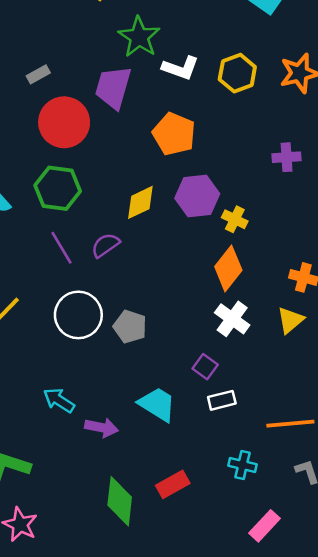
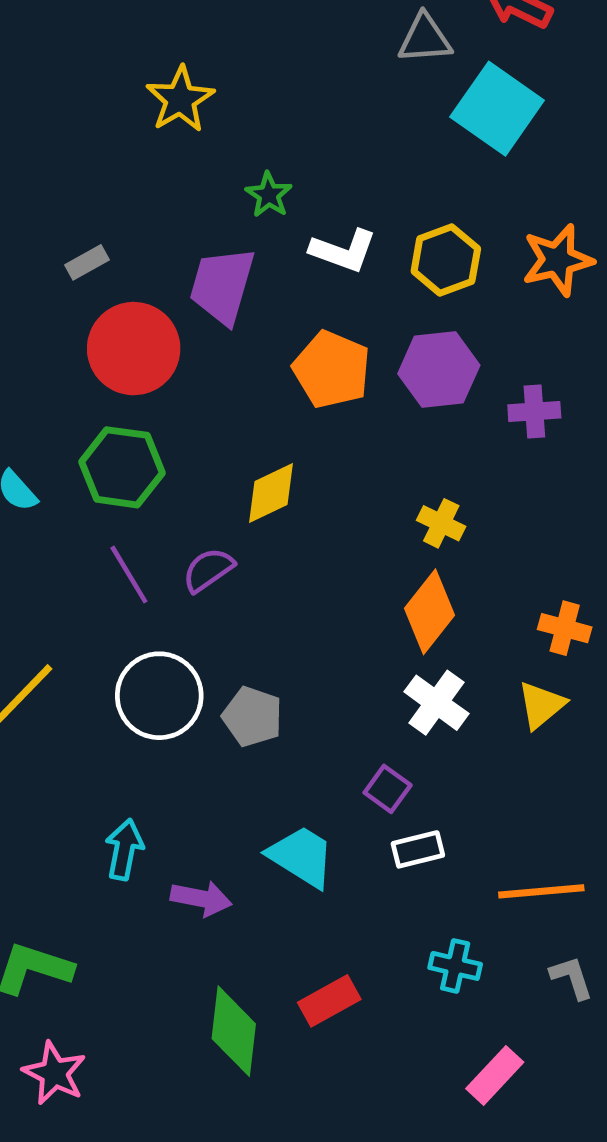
green star: (139, 37) -> (269, 195), size x0.6
purple hexagon: (197, 196) -> (439, 370), moved
cyan arrow: (59, 400) -> (124, 849), turned 68

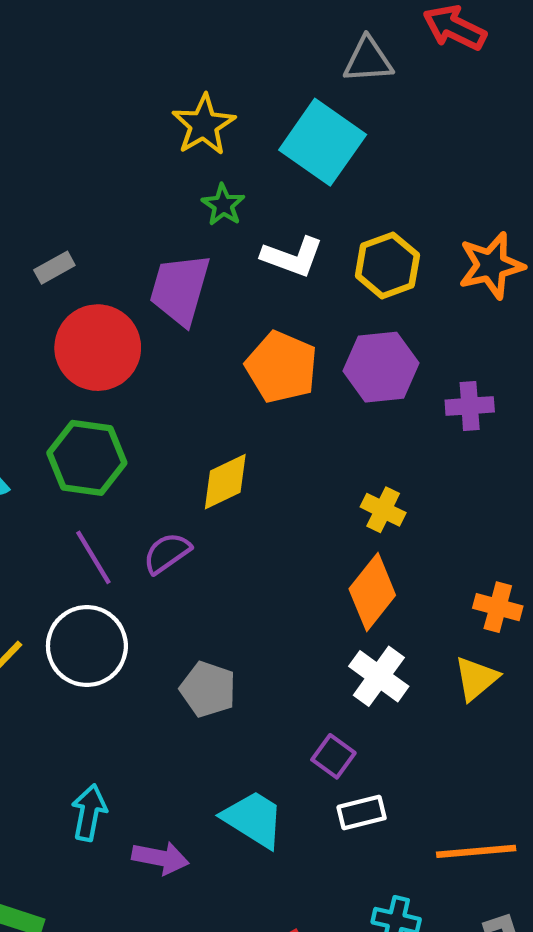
yellow star: (180, 99) -> (204, 125), moved
cyan square: (497, 109) -> (323, 142), moved
white circle: (159, 696) -> (87, 646), moved

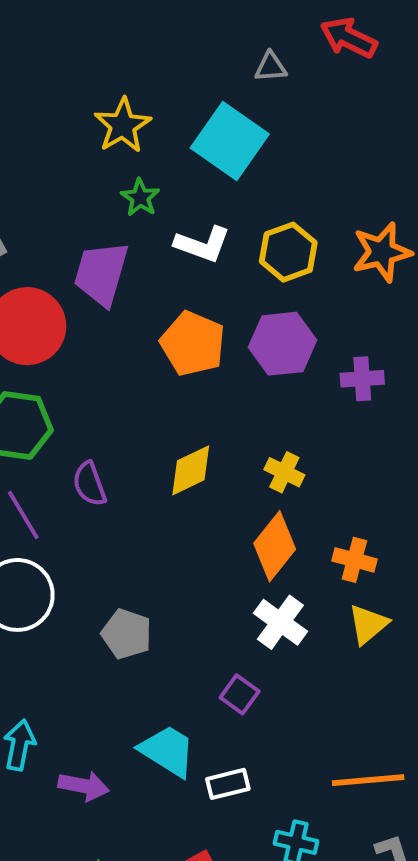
gray triangle: (368, 60) -> (271, 67), size x0.7
yellow diamond: (225, 482) -> (191, 470), moved
purple semicircle: (167, 553) -> (90, 484), moved, turned -75
orange cross: (498, 607) -> (354, 560), moved
white rectangle: (362, 813) -> (228, 784), moved

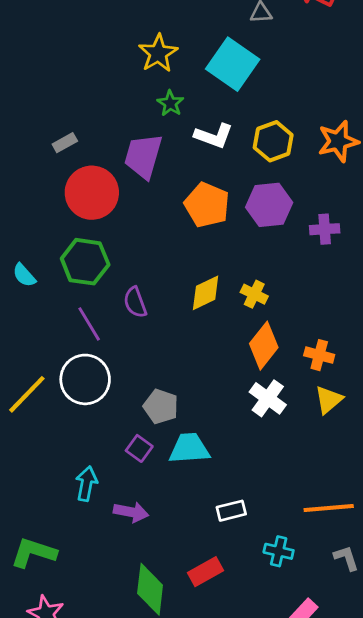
yellow cross: (284, 472) -> (254, 294), moved
purple square: (240, 694) -> (139, 448), moved
cyan trapezoid: (167, 751) -> (189, 448), moved, turned -36

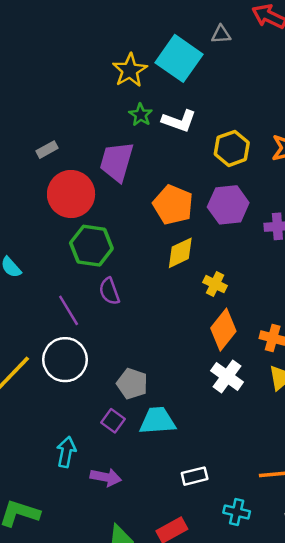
cyan square: (233, 64) -> (179, 58), moved
white L-shape: (214, 136) -> (179, 121), moved
green hexagon: (85, 262) -> (91, 246), moved
yellow diamond: (206, 293) -> (180, 253), moved

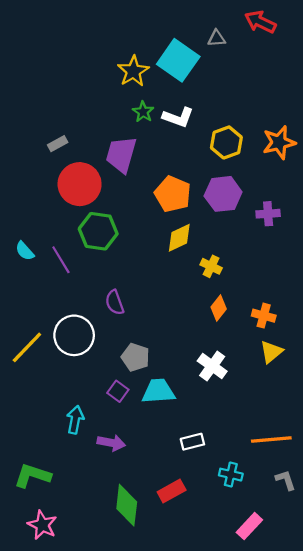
purple semicircle: (109, 291) -> (115, 302), moved
purple line: (69, 310) -> (61, 260), moved
orange diamond: (223, 330) -> (219, 308), size x0.7
white cross: (227, 376) -> (212, 366), moved

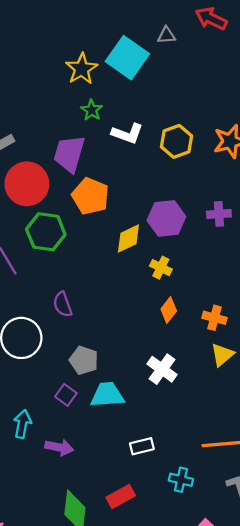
white L-shape: (178, 117) -> (127, 134), moved
orange pentagon: (173, 194) -> (91, 196), moved
purple hexagon: (223, 194) -> (166, 218), moved

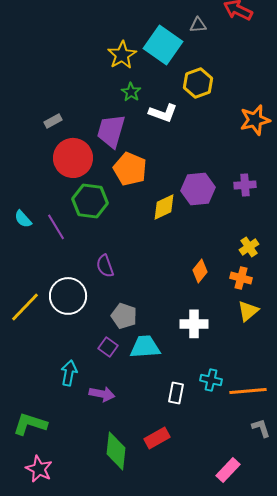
yellow hexagon: (177, 141) -> (198, 83), moved
yellow cross: (161, 268) -> (249, 247), moved, turned 30
white cross: (162, 369) -> (194, 324), turned -36
white rectangle: (142, 446) -> (176, 393), turned -65
cyan cross: (181, 480) -> (211, 380), moved

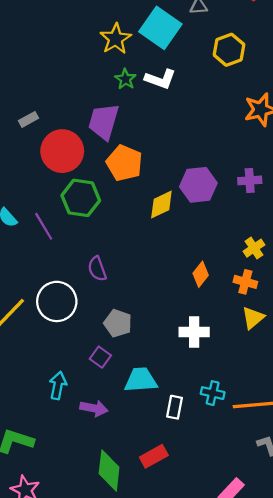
yellow hexagon: (198, 83) -> (229, 50), moved
white L-shape: (163, 113) -> (160, 79), moved
gray rectangle: (53, 121) -> (28, 119), moved
cyan trapezoid: (145, 347) -> (141, 380), moved

